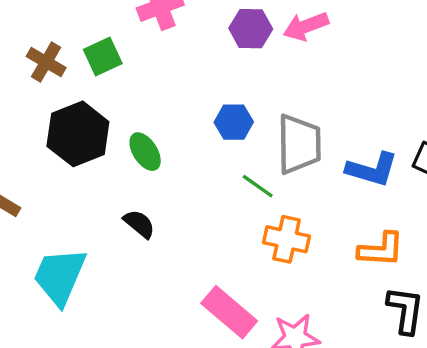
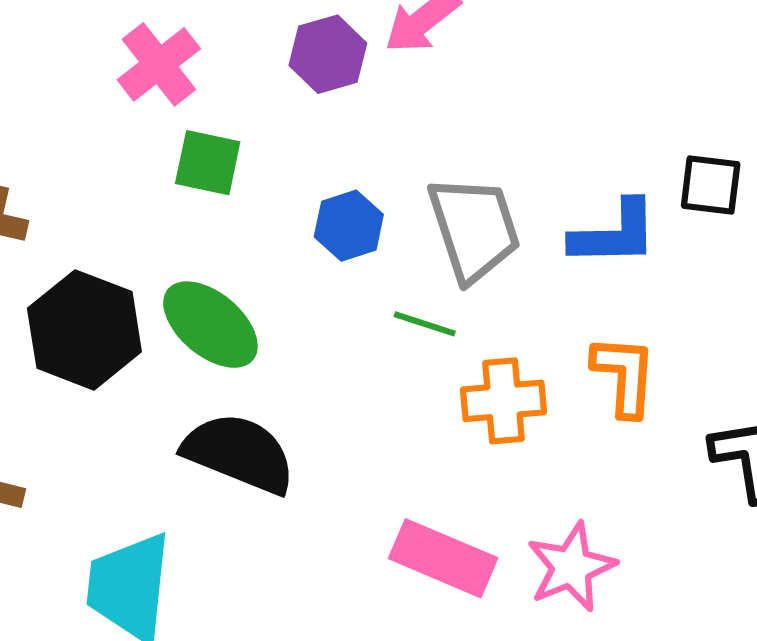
green square: (103, 56) -> (208, 163), moved, turned -36
green ellipse: (145, 152) -> (210, 325), size x1.4
black semicircle: (139, 224) -> (239, 453), size x1.8
orange L-shape: (381, 250) -> (624, 376), moved, turned -72

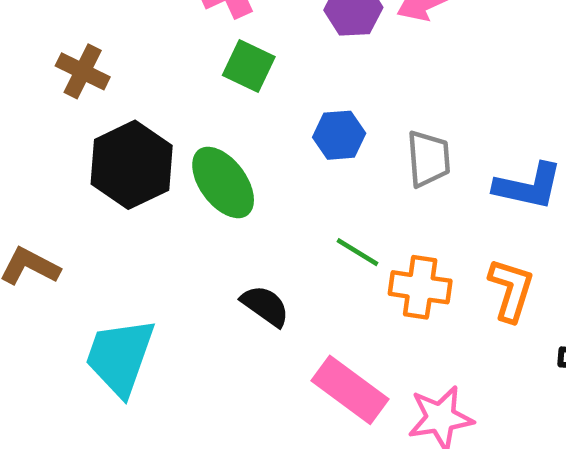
gray trapezoid: (474, 229) -> (428, 159), size x0.7
green line: (425, 324) -> (357, 252), moved
black semicircle: (239, 453) -> (265, 306), moved, size x0.6

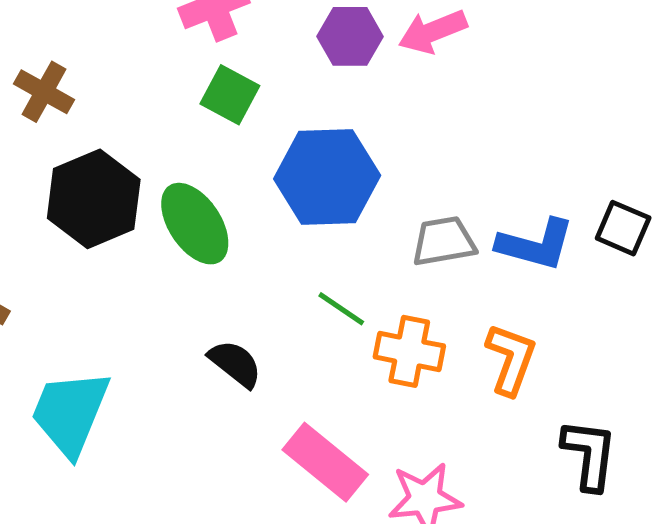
blue hexagon: (339, 135) -> (327, 177), size x1.8
gray trapezoid: (428, 159) -> (444, 241), moved, turned -98

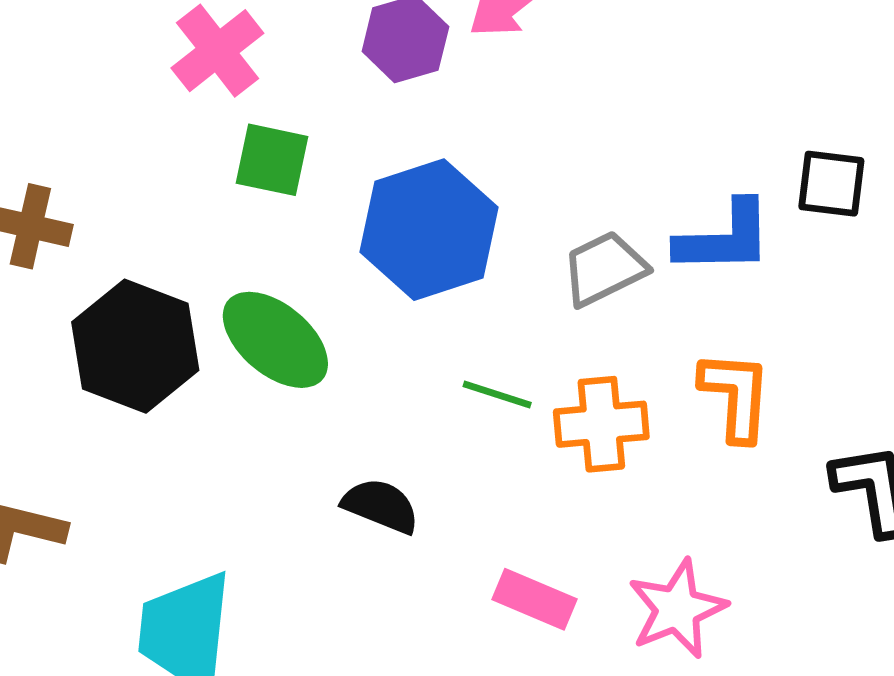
pink rectangle: (325, 462) -> (535, 599), size x0.7

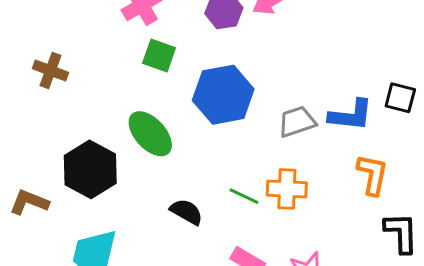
black hexagon: (135, 346) -> (90, 169), moved
green line: (497, 395) -> (244, 196), moved
orange L-shape: (736, 396) -> (372, 175), moved

